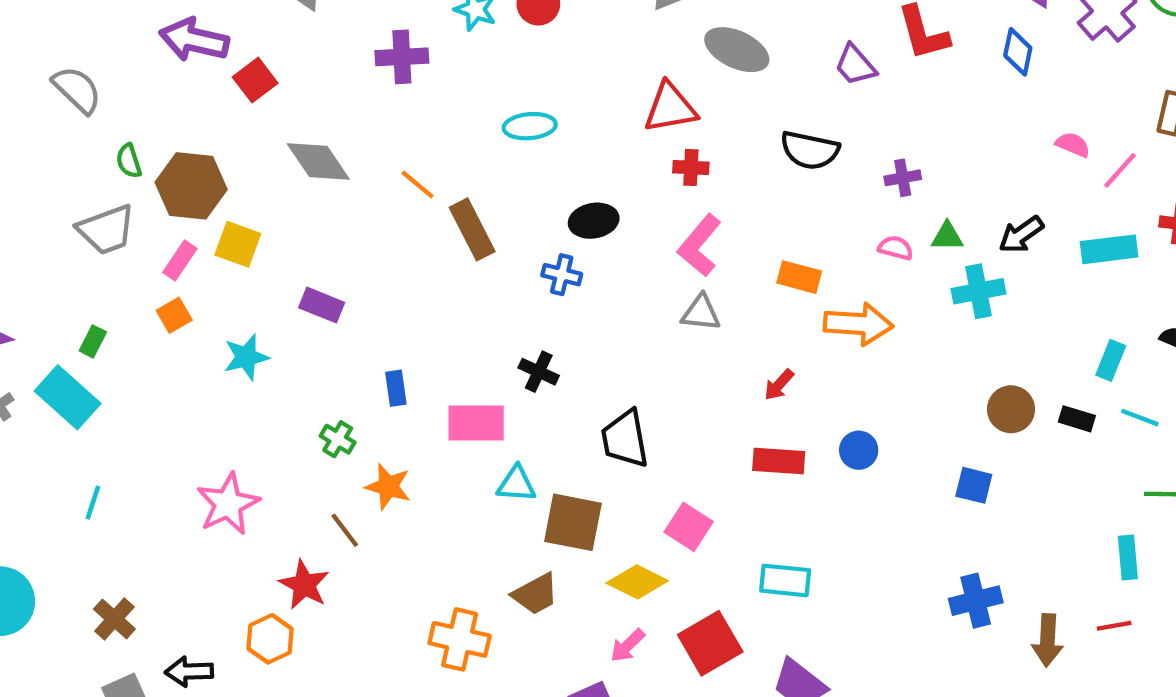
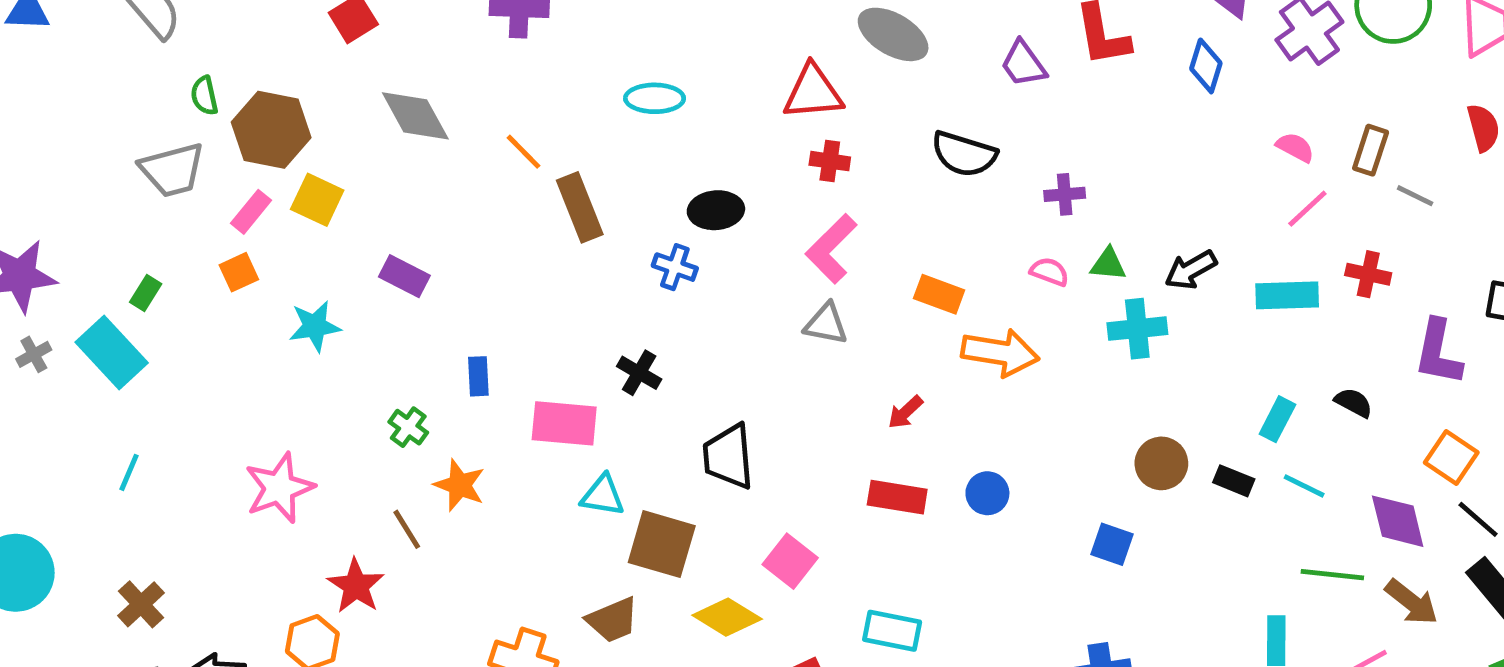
pink semicircle: (1073, 145) -> (1295, 147), moved

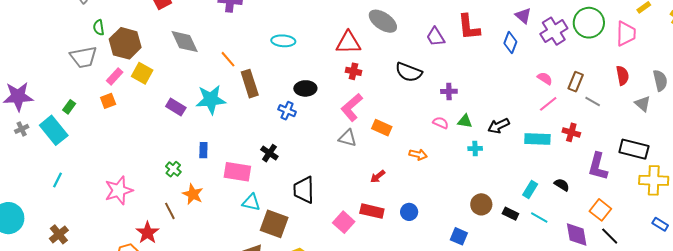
orange rectangle: (939, 294) -> (382, 128), moved
cyan star: (315, 326) -> (211, 100), moved, size x1.4
cyan cross: (1137, 329) -> (475, 148), size x0.6
orange arrow: (1000, 353) -> (418, 155), size x0.6
pink square: (790, 561) -> (344, 222), moved

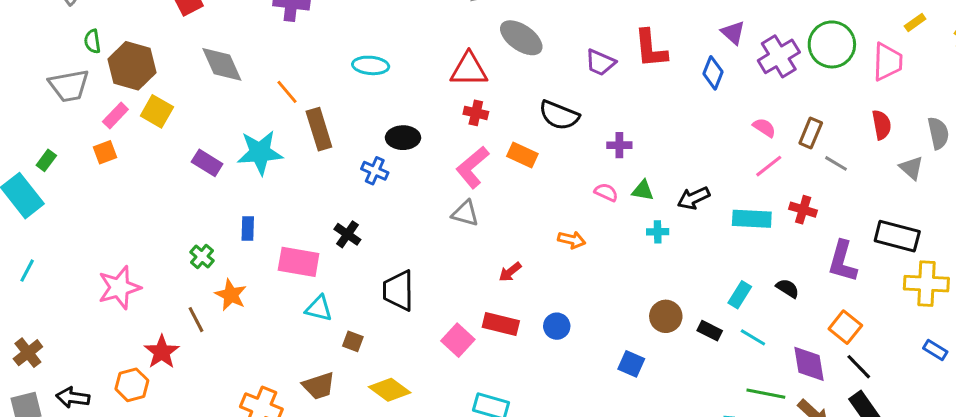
purple trapezoid: (436, 37) -> (600, 62), turned -35
orange rectangle: (382, 128) -> (522, 155), moved
brown square: (274, 224) -> (353, 341), size x0.5

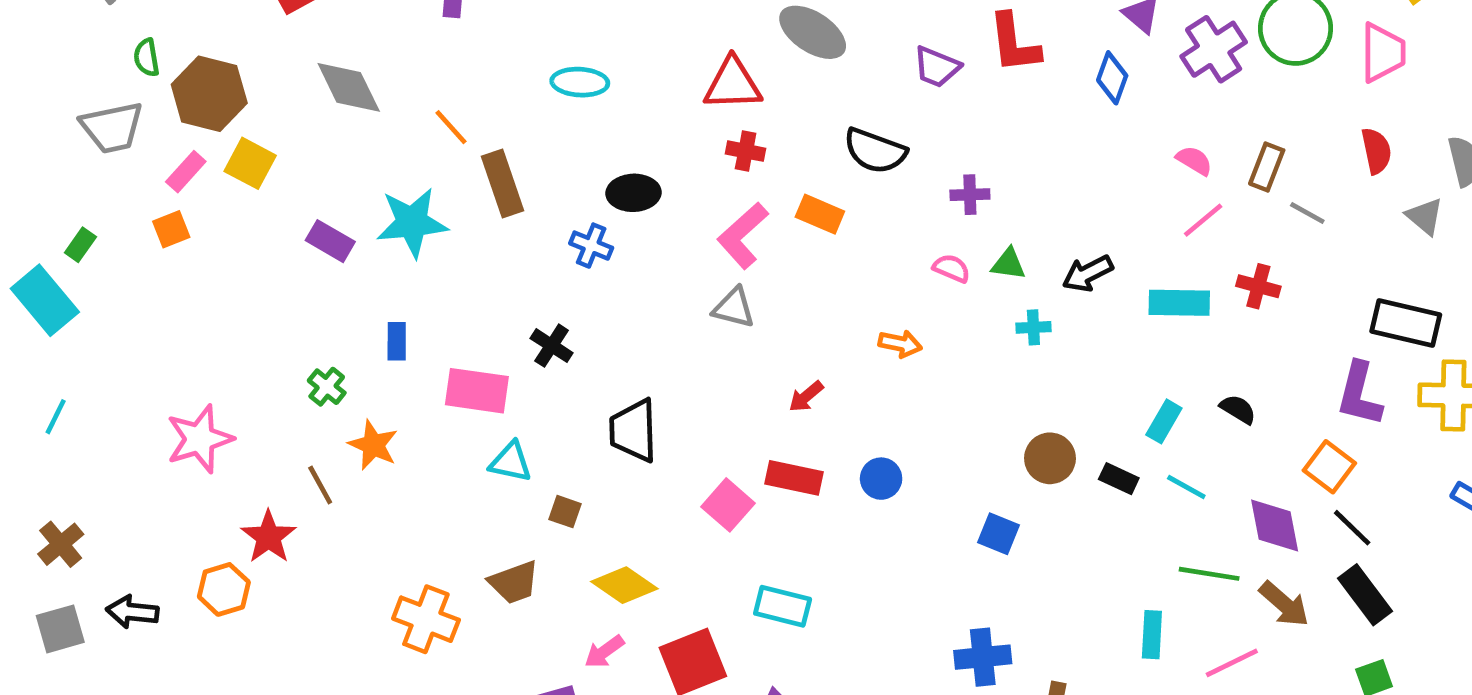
purple L-shape: (842, 261) -> (1359, 394), moved

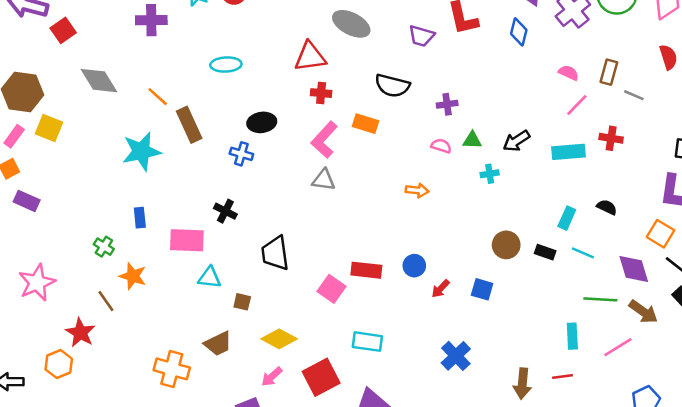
purple rectangle: (330, 241) -> (27, 201), moved
red arrow: (806, 397) -> (441, 289), moved
blue cross: (983, 657) -> (456, 356), moved, turned -32

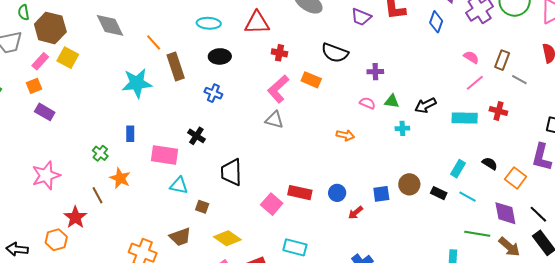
red triangle: (310, 57) -> (257, 23), moved
black ellipse: (262, 122) -> (220, 56), moved
orange square: (660, 234) -> (516, 178), moved
blue square: (482, 289) -> (381, 194), moved, turned -30

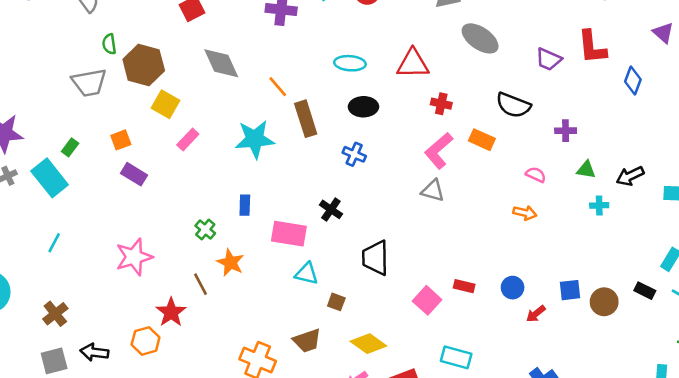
blue diamond: (436, 22) -> (633, 81), moved
pink rectangle: (40, 61) -> (188, 140), moved
pink semicircle: (367, 103) -> (536, 175), moved
brown circle: (409, 184) -> (604, 302), moved
red rectangle: (300, 193) -> (464, 286), size x0.7

